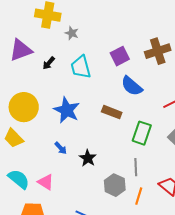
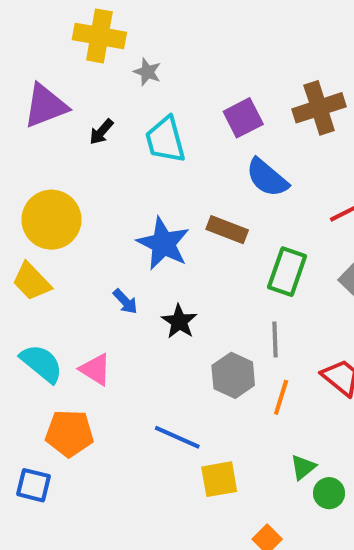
blue star: (67, 110) -> (163, 244), moved

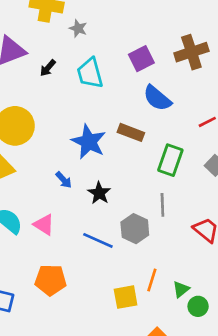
orange line: (281, 397) -> (152, 280), moved
orange pentagon: (69, 433) -> (51, 280), moved
blue line: (177, 437) -> (98, 240), moved

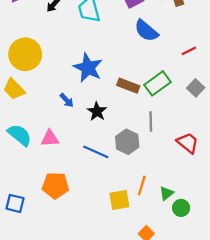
brown rectangle: (131, 132) -> (128, 86), moved
green rectangle: (170, 160) -> (157, 83), turned 35
pink triangle: (44, 225) -> (50, 138), turned -36

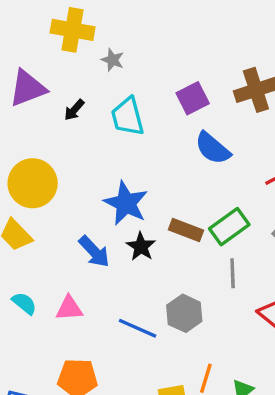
blue arrow: (67, 100) -> (94, 252), size x1.5
black star: (97, 111) -> (141, 247), moved
gray line: (151, 122) -> (233, 273), moved
cyan semicircle: (20, 135) -> (24, 303), size x0.7

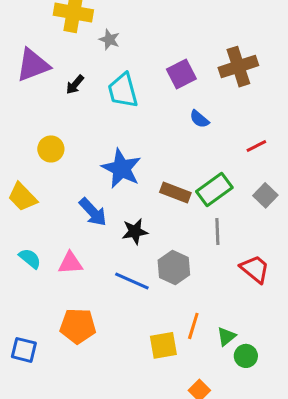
blue semicircle: (213, 148) -> (199, 119), size x0.6
yellow circle: (33, 183) -> (51, 149), moved, size x0.6
black star: (141, 247) -> (135, 231), moved, turned 30

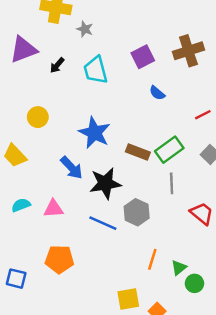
black star: (135, 231) -> (105, 183), size x1.5
cyan semicircle: (30, 258) -> (21, 205), turned -60
yellow square: (163, 345) -> (128, 299), moved

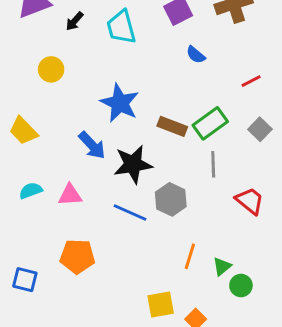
yellow circle: (38, 117) -> (51, 69), moved

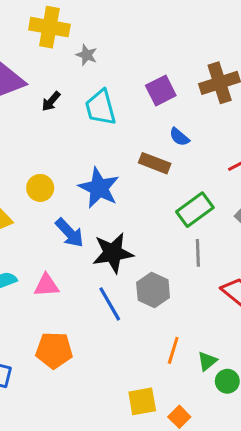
yellow circle: (51, 69) -> (40, 188), moved
brown rectangle: (172, 126) -> (155, 163), moved
blue line: (130, 212) -> (110, 304), turned 36

